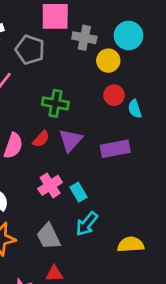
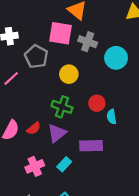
gray cross: (84, 38) -> (88, 42), moved
yellow circle: (108, 61) -> (69, 74), moved
green cross: (55, 103) -> (62, 107), moved
cyan rectangle: (79, 192) -> (64, 164), moved, turned 64

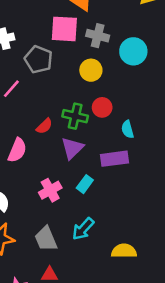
yellow circle: (69, 74) -> (91, 70), moved
red circle: (97, 103) -> (102, 107), moved
cyan semicircle: (112, 117) -> (128, 129), moved
red semicircle: (34, 128) -> (44, 126), moved

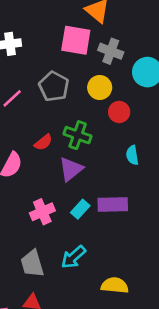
gray pentagon: (39, 59) -> (54, 86), moved
red circle: (102, 107) -> (119, 112), moved
purple rectangle: (114, 159) -> (113, 204), moved

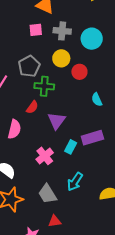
pink square: (76, 40) -> (36, 30), size x0.6
gray pentagon: (54, 86) -> (29, 66), turned 30
green cross: (78, 135) -> (44, 86), moved

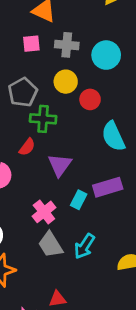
cyan semicircle: (97, 100) -> (113, 136), size x1.6
gray trapezoid: (47, 194) -> (50, 245), moved

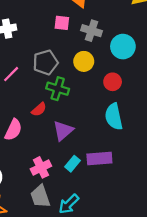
red circle: (90, 99) -> (113, 82), moved

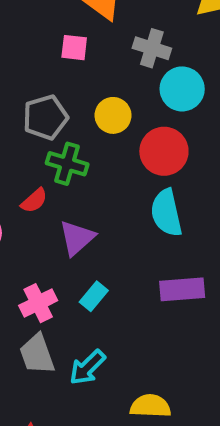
gray cross: (92, 31) -> (152, 48), moved
red circle: (113, 82) -> (164, 151), size x1.5
purple rectangle: (99, 159) -> (182, 289), moved

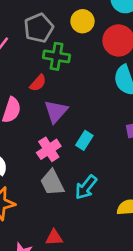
purple triangle: (77, 238) -> (56, 111), moved

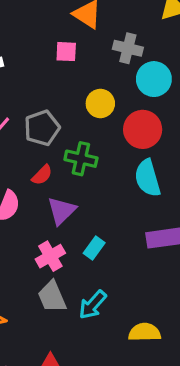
gray pentagon: (39, 28) -> (42, 128), moved
green cross: (56, 56) -> (81, 159), moved

